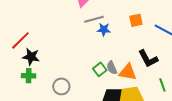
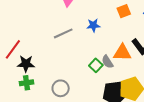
gray line: (94, 19) -> (63, 33), moved
orange triangle: (128, 72) -> (122, 53), moved

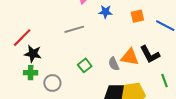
blue star: (93, 25) -> (105, 12), moved
green square: (96, 65) -> (85, 65), moved
gray circle: (61, 88) -> (52, 83), moved

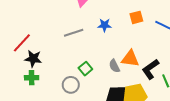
blue star: (105, 12) -> (105, 25), moved
black L-shape: (150, 54) -> (150, 69), moved, turned 85
gray circle: (52, 83) -> (71, 85), moved

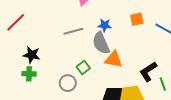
red line: (22, 43) -> (16, 22), moved
orange triangle: (130, 59) -> (114, 59), moved
gray semicircle: (114, 66) -> (101, 43), moved, size x1.6

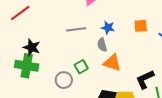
gray semicircle: (101, 43) -> (102, 45), size x0.6
green cross: (29, 74) -> (27, 66), size x1.6

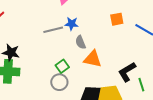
blue star: (108, 28) -> (72, 24), moved
gray circle: (64, 80) -> (59, 82), moved

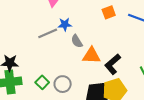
green square: (62, 66) -> (42, 82), moved
black L-shape: (127, 72) -> (113, 64), moved

